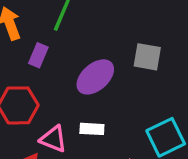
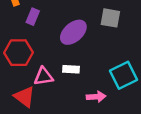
pink triangle: (53, 139) -> (44, 76), turned -30

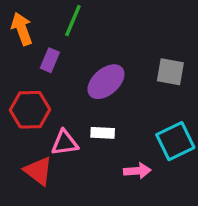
gray square: (110, 18) -> (170, 72), moved

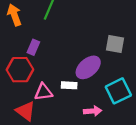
purple rectangle: (50, 60) -> (33, 47), moved
purple ellipse: (106, 82) -> (88, 67), moved

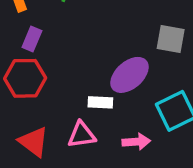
purple rectangle: (33, 47) -> (32, 39), moved
pink triangle: (43, 92) -> (82, 135), moved

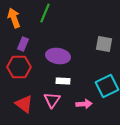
purple ellipse: (130, 75) -> (58, 56), moved, turned 50
pink triangle: (82, 135) -> (52, 100), turned -48

